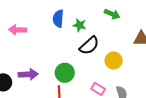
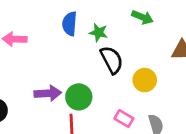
black semicircle: (89, 45) -> (112, 60), turned -75
purple arrow: (28, 74) -> (48, 93), moved

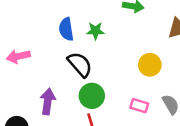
black semicircle: (112, 60) -> (80, 64), moved
purple arrow: (48, 93) -> (48, 101), moved, turned -65

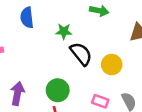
blue semicircle: (66, 29) -> (27, 18), moved
black semicircle: (80, 64) -> (81, 54), moved

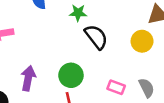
yellow circle: (112, 65) -> (142, 41), moved

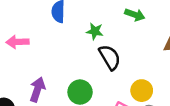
yellow circle: (142, 41) -> (142, 91), moved

